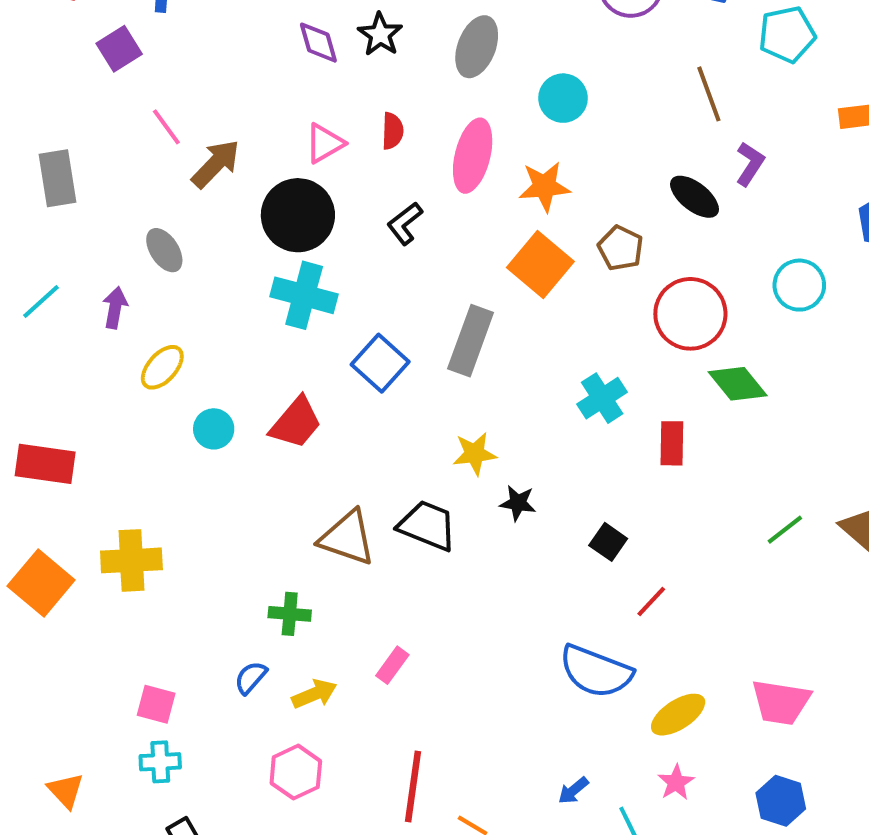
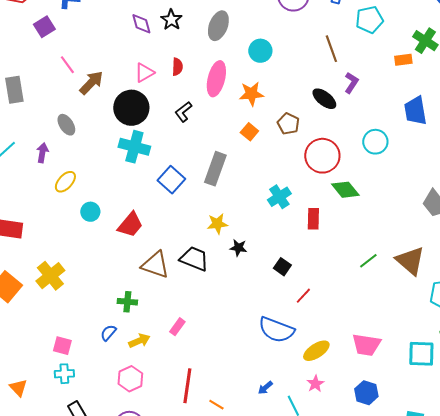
orange square: (540, 265) -> (249, 132), size x0.6
red trapezoid: (296, 423) -> (130, 225), moved
yellow cross: (131, 560) -> (50, 276), turned -36

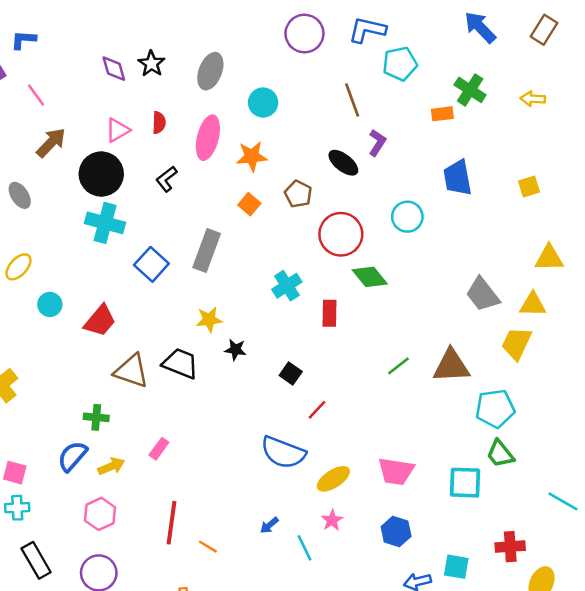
pink line: (67, 65) -> (36, 95), moved
brown triangle: (410, 261) -> (451, 366), turned -44
blue semicircle: (108, 333) -> (72, 456), size x1.5

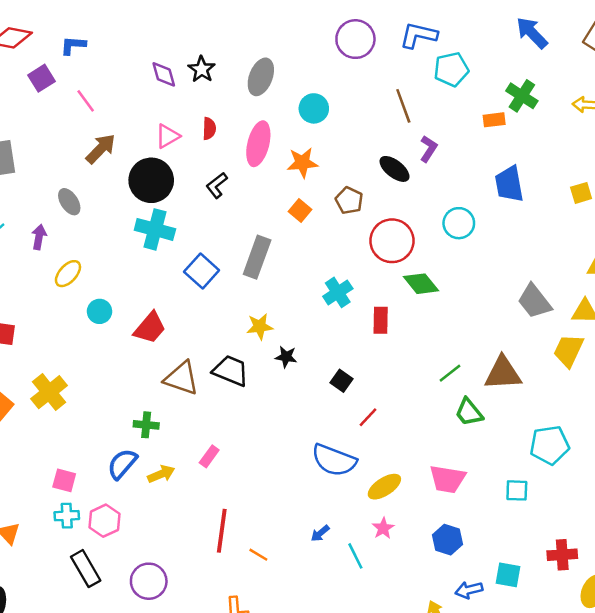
cyan pentagon: (495, 409) -> (550, 445), moved
green trapezoid: (500, 454) -> (469, 412), moved
cyan square: (465, 483) -> (517, 490), size x0.7
pink hexagon: (100, 514) -> (105, 521), moved

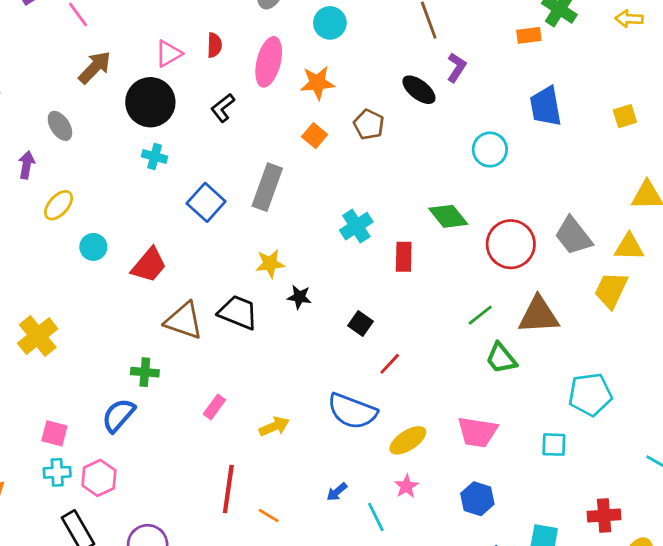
cyan cross: (155, 229) -> (155, 156), size x0.6
red circle: (392, 241) -> (511, 244), moved
yellow arrow: (161, 474) -> (274, 426), moved

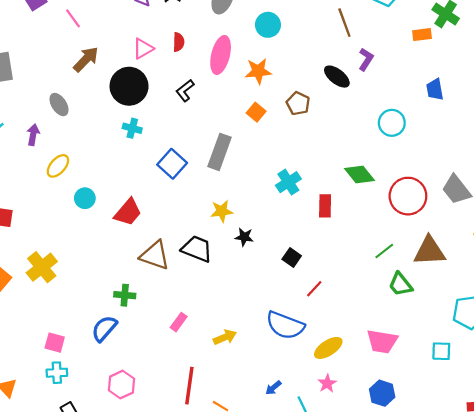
blue trapezoid: (546, 106) -> (435, 89), size x0.7
pink hexagon: (99, 478) -> (121, 385), moved

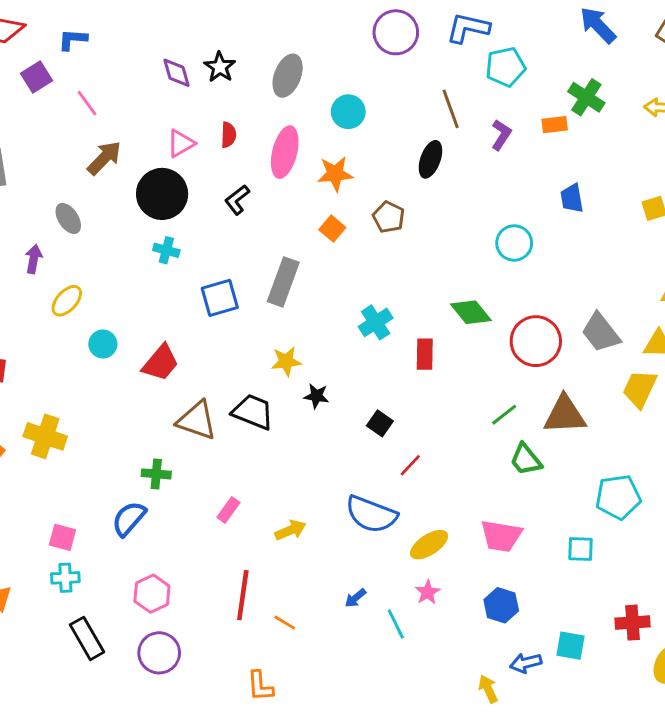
purple L-shape: (366, 59) -> (501, 135), moved
black ellipse: (337, 77) -> (430, 159), moved, turned 72
blue square: (172, 164) -> (220, 298), turned 32
yellow cross: (42, 267) -> (45, 436), turned -32

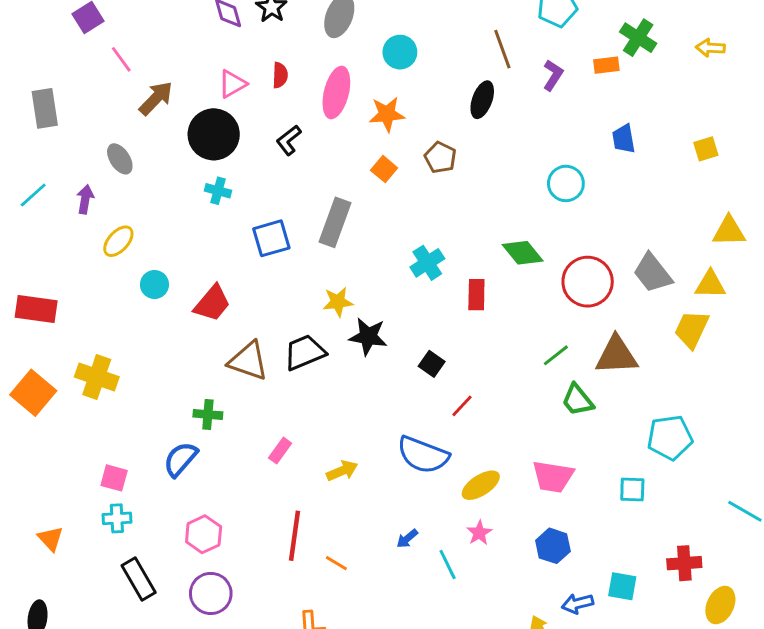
pink line: (87, 103) -> (121, 59), moved
black star: (316, 396) -> (368, 336), size x1.5
black trapezoid: (253, 412) -> (305, 352), turned -45

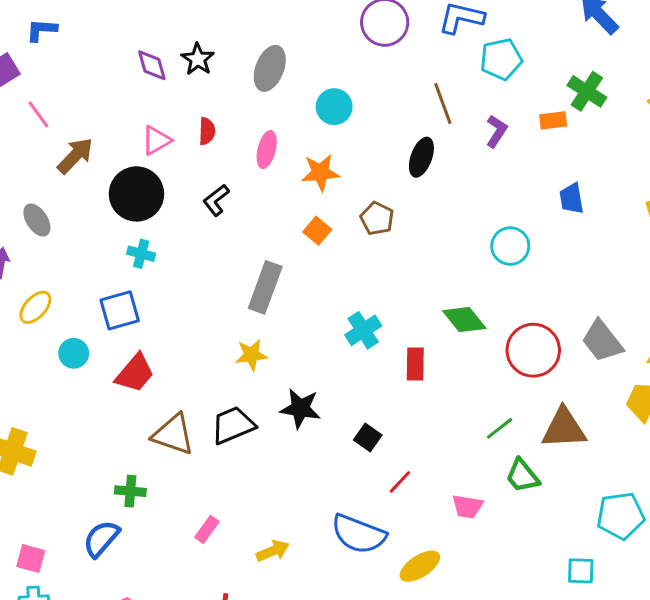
pink ellipse: (336, 93) -> (267, 150), size x0.7
blue square: (271, 238) -> (120, 310), moved
yellow star: (338, 302) -> (251, 355), moved
pink trapezoid: (553, 477) -> (467, 506), moved, size x0.7

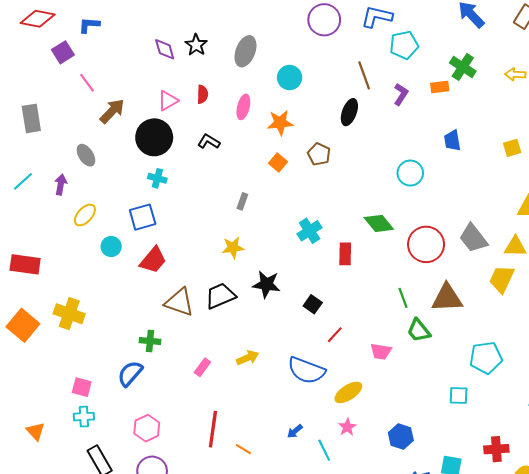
black L-shape: (216, 200) -> (209, 142), turned 70
gray rectangle: (265, 287) -> (242, 201), size x0.5
green line: (500, 428) -> (403, 298), turned -72
yellow arrow: (273, 551) -> (248, 358), moved

